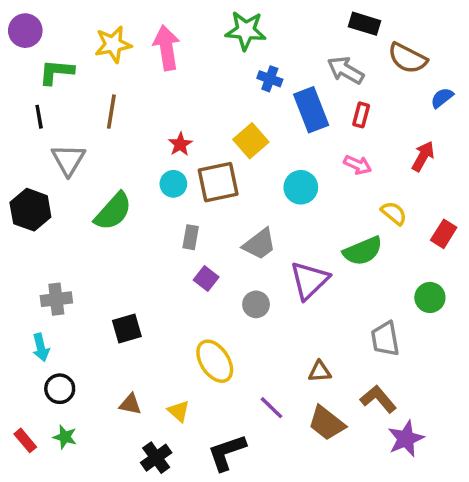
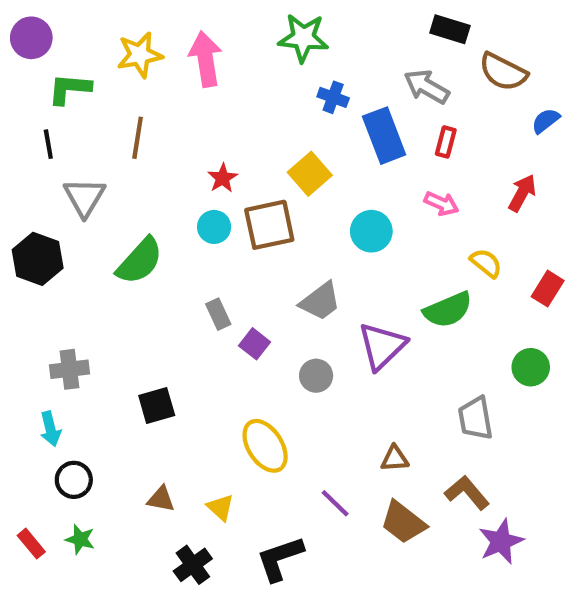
gray rectangle: (191, 237) -> (218, 314), moved, turned -35

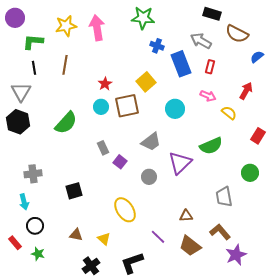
black line: (48, 144) -> (34, 68), moved
gray triangle: (84, 197) -> (21, 92), moved
yellow semicircle: (486, 263) -> (229, 113), moved
red rectangle: (31, 544) -> (15, 243), moved

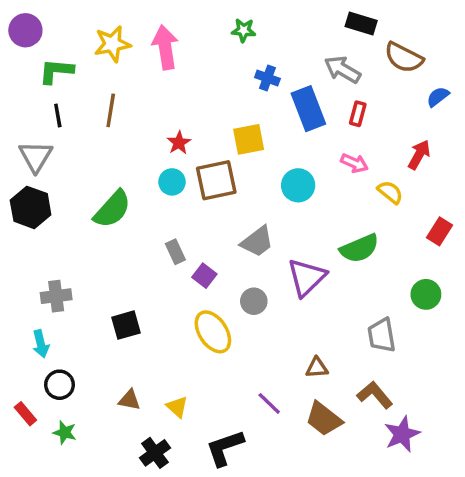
green star: (143, 18) -> (244, 30), size x0.6
yellow square: (146, 82) -> (249, 139), turned 30
yellow ellipse: (125, 210) -> (213, 332), moved

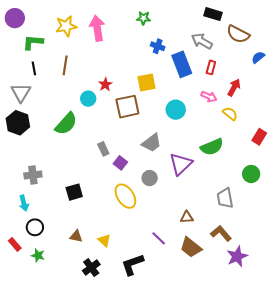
red arrow: (419, 155) -> (234, 87), moved
cyan circle: (172, 182) -> (88, 99), moved

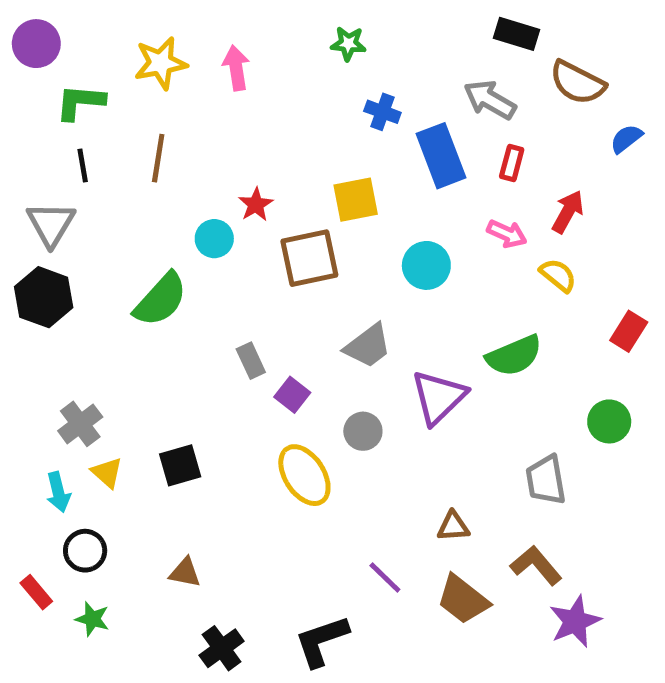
pink arrow: (97, 28) -> (236, 68), size x0.7
gray cross: (33, 175) -> (80, 424), turned -30
yellow triangle: (104, 240) -> (107, 473), moved

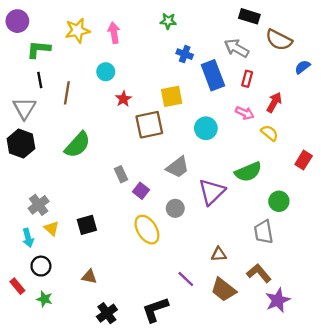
brown line: (158, 158) -> (67, 93), moved
cyan circle: (214, 239) -> (106, 72), moved
green circle: (609, 421) -> (279, 201), moved

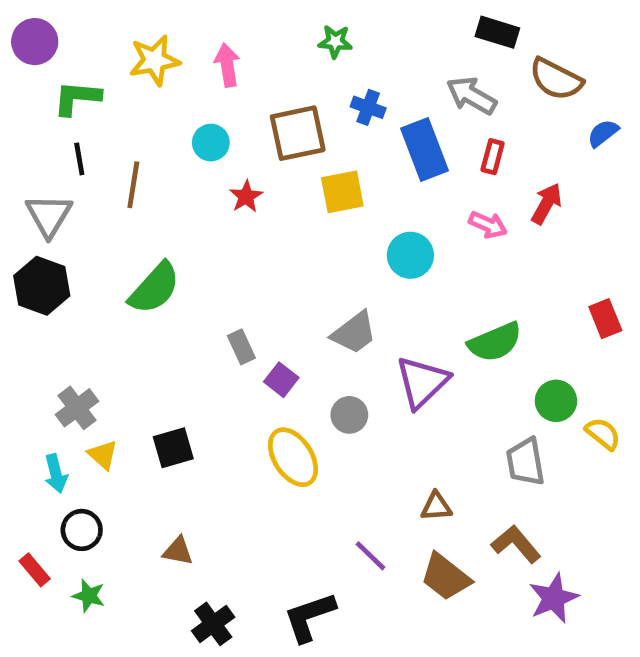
brown square: (149, 125) -> (298, 133), moved
yellow semicircle: (269, 133) -> (603, 434), moved
red rectangle: (304, 160) -> (605, 319), turned -54

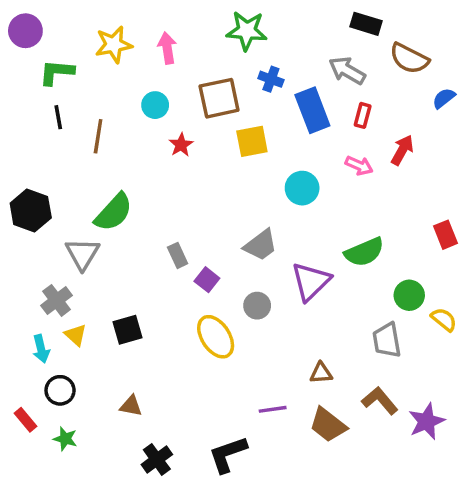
green star: (335, 42) -> (247, 31), size x1.6
gray triangle: (49, 215) -> (83, 254), moved
purple line: (370, 556) -> (273, 409), turned -52
purple star: (554, 598) -> (427, 421), moved

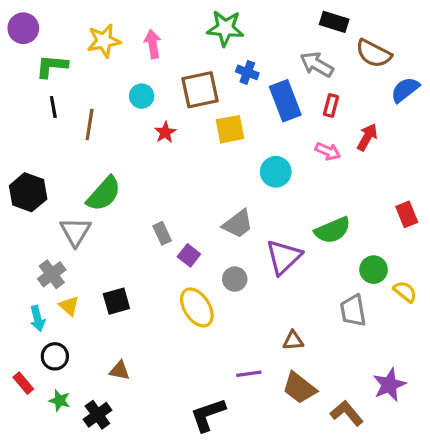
blue semicircle: (444, 98) -> (405, 90), size x1.4
brown L-shape: (380, 401) -> (347, 413), moved
black cross: (157, 459) -> (97, 415), moved

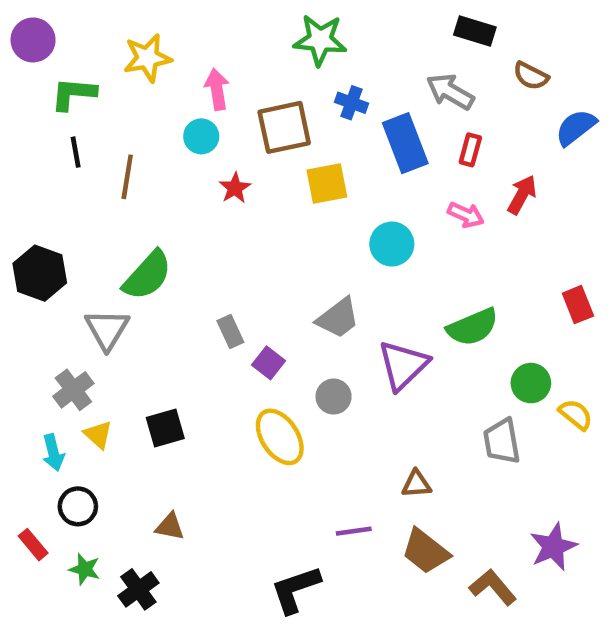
pink arrow: (153, 44) -> (217, 89), moved
brown semicircle: (374, 53) -> (531, 76), size x0.7

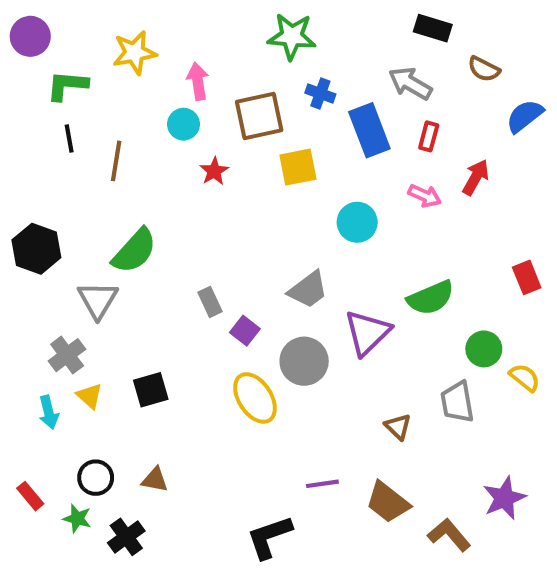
gray circle: (334, 397) -> (304, 361), size x1.5
brown triangle: (417, 484) -> (398, 427), moved, turned 48
black circle: (78, 506) -> (96, 478), moved

